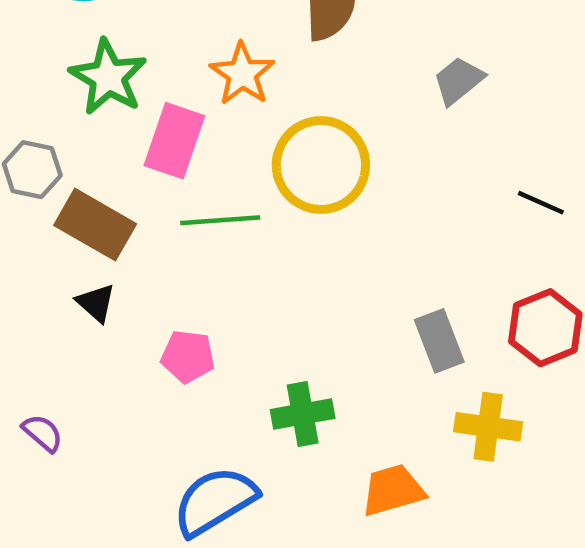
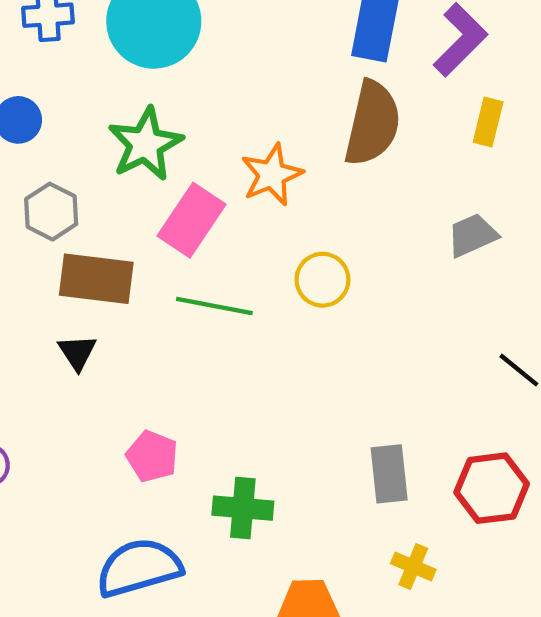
yellow circle: (321, 165) -> (322, 280), size x0.6
brown rectangle: (95, 225) -> (96, 279), turned -38
pink pentagon: (188, 357) -> (152, 456), moved
yellow cross: (488, 427) -> (413, 567), size x0.7

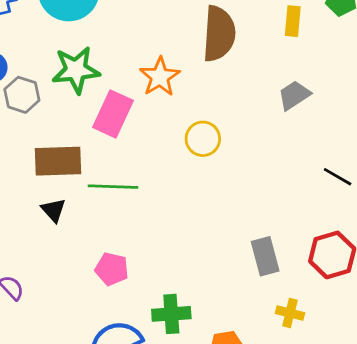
green star: (145, 144) -> (76, 70), turned 30
gray hexagon: (51, 212) -> (22, 95), moved
green line: (214, 306) -> (113, 187), moved
green cross: (243, 508) -> (171, 314), moved

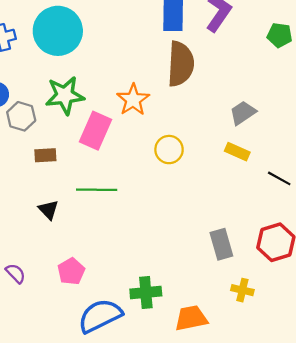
yellow rectangle: (293, 21) -> (237, 152), moved, turned -70
brown rectangle: (58, 161) -> (45, 155), moved, size x0.6
pink pentagon: (112, 269) -> (71, 271), moved, turned 30

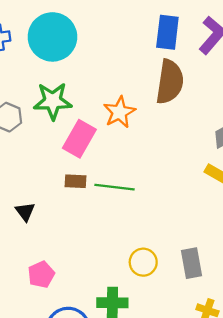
yellow circle: (169, 150) -> (143, 262), moved
brown rectangle: (45, 155) -> (75, 181), moved
green line: (97, 190) -> (114, 187), moved

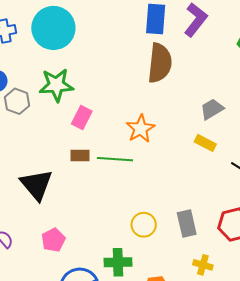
orange star: (119, 112) -> (141, 129), moved
pink rectangle: (79, 139) -> (82, 118), size x0.7
black triangle: (25, 212) -> (36, 185), size x1.8

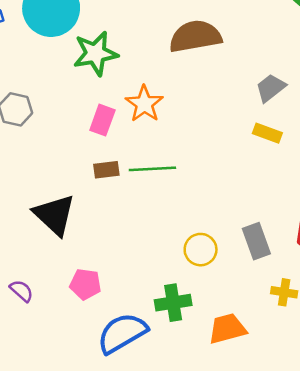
brown semicircle: (160, 63) -> (195, 36), turned -99
green star: (56, 85) -> (95, 53), moved
orange star: (141, 129) -> (144, 104), moved
pink pentagon: (53, 240) -> (85, 284), turned -30

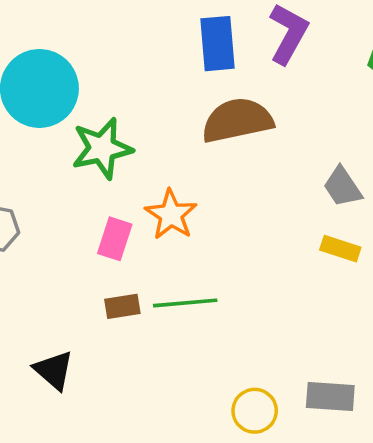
gray trapezoid: (271, 88) -> (342, 187), turned -84
black triangle: (54, 215) -> (54, 370), size x0.7
gray rectangle: (256, 241) -> (330, 396), turned -64

